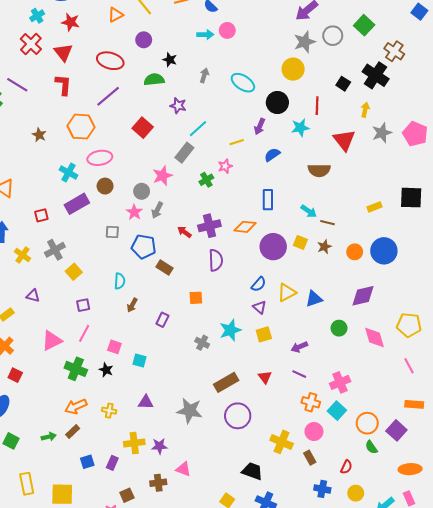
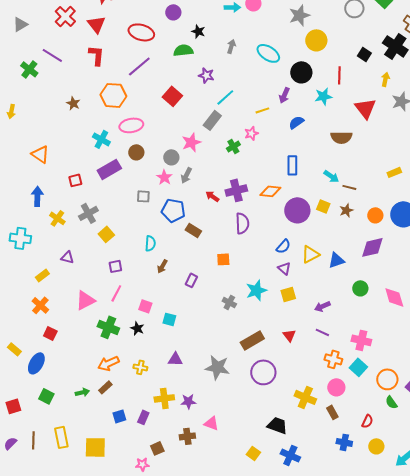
gray star: (305, 42) -> (299, 15), moved
purple diamond: (363, 296) -> (372, 247), moved
pink cross: (340, 382) -> (361, 340), turned 36

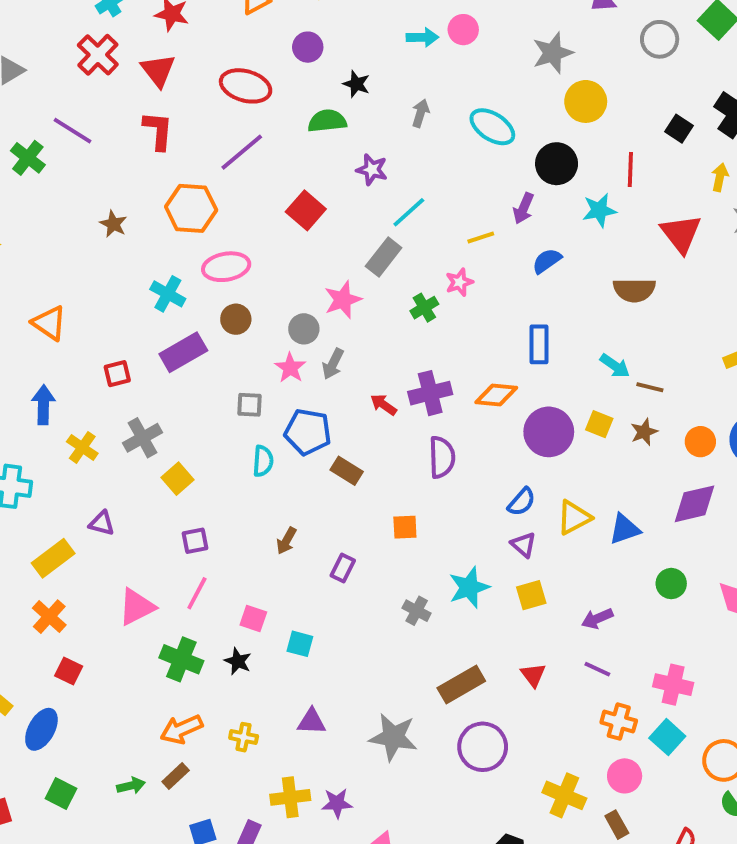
cyan semicircle: (150, 243) -> (263, 461), moved
yellow rectangle: (42, 275) -> (53, 558), size x1.5

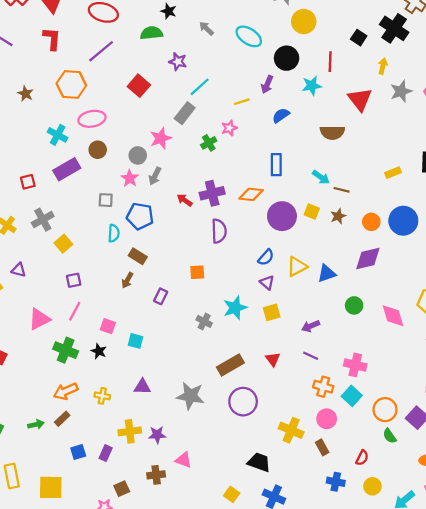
gray arrow: (420, 113) -> (206, 28), turned -63
brown rectangle: (347, 471) -> (138, 256), moved

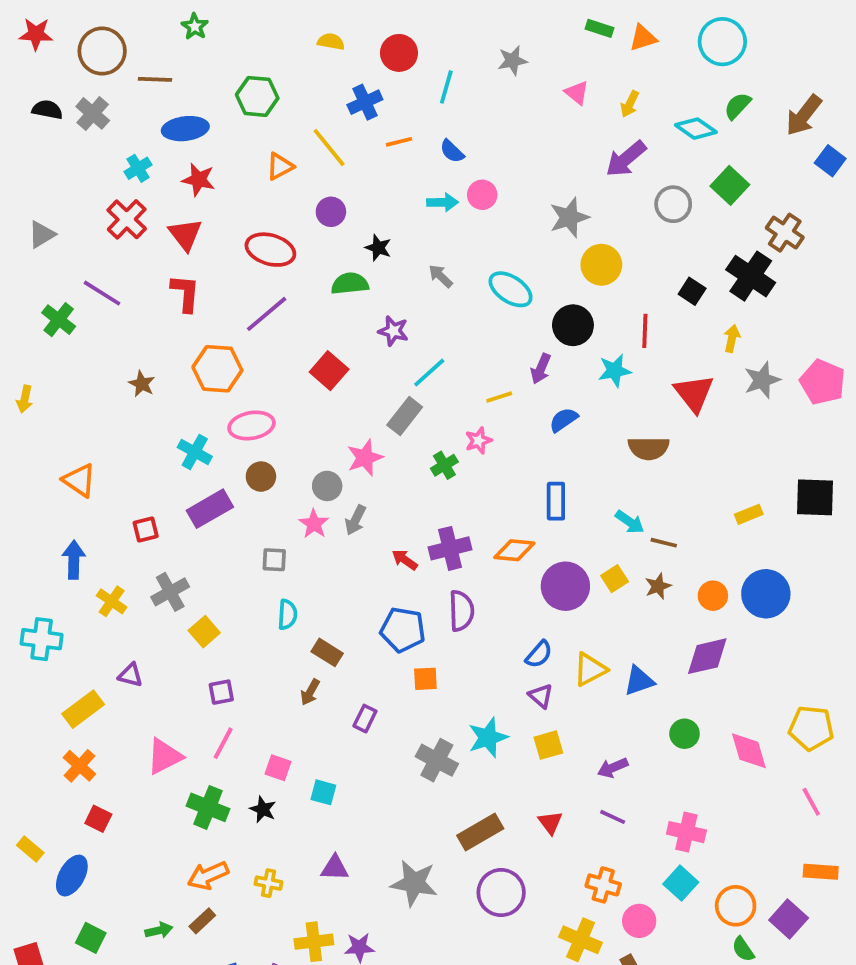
yellow square: (312, 212) -> (615, 579), turned 35
blue pentagon: (140, 216) -> (403, 630), moved
gray cross: (204, 321) -> (437, 760), size x1.5
orange cross: (323, 387) -> (603, 885), moved

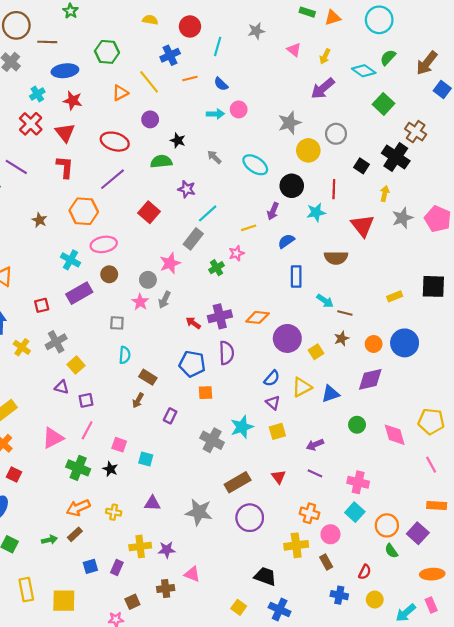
gray circle: (673, 204) -> (336, 134), moved
blue rectangle: (556, 501) -> (296, 277), moved
yellow square: (615, 579) -> (316, 352), moved
purple triangle: (130, 675) -> (62, 387), moved
yellow cross: (581, 940) -> (296, 545), turned -30

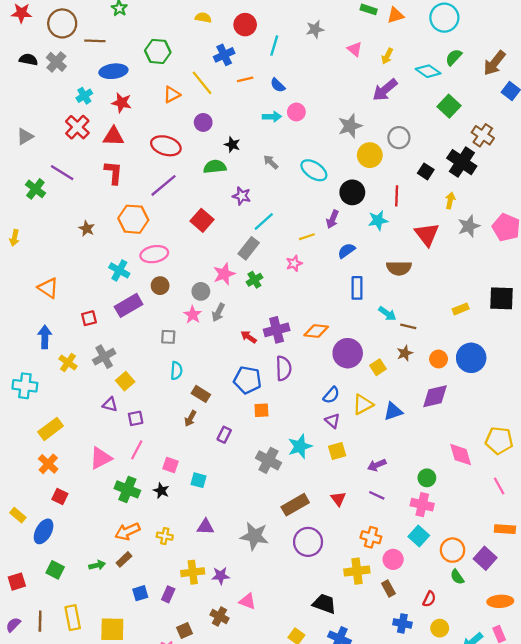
red triangle: (65, 133) -> (113, 136), turned -50
green cross: (217, 268) -> (254, 280), moved
green circle: (357, 425) -> (427, 478), moved
brown cross: (166, 588) -> (219, 616), turned 35

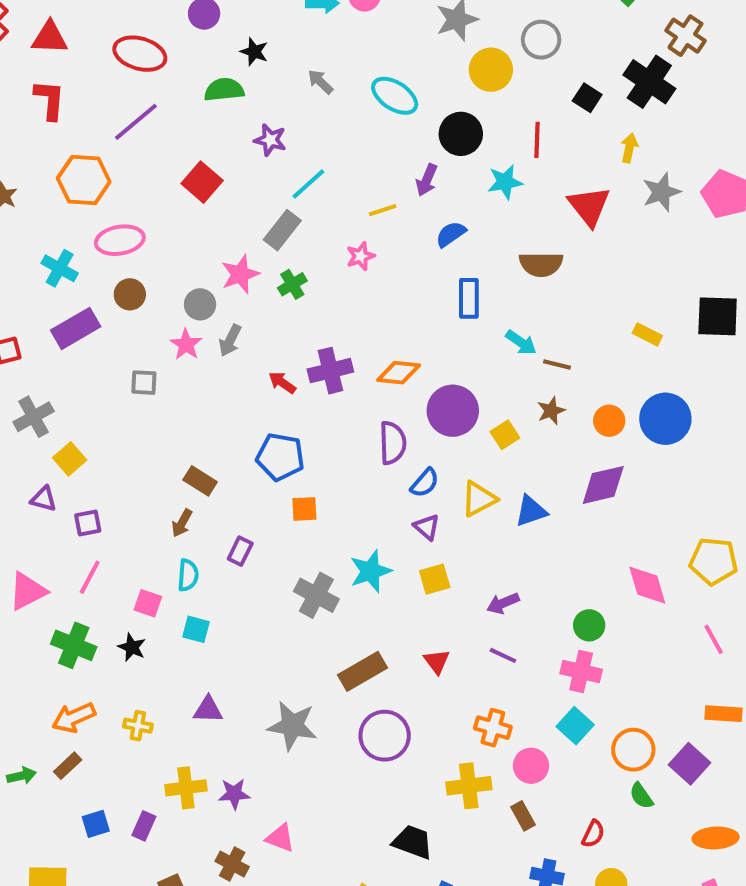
yellow rectangle: (461, 309) -> (647, 334), turned 49
purple semicircle: (284, 368) -> (393, 443), moved
cyan semicircle: (176, 371) -> (188, 575), moved

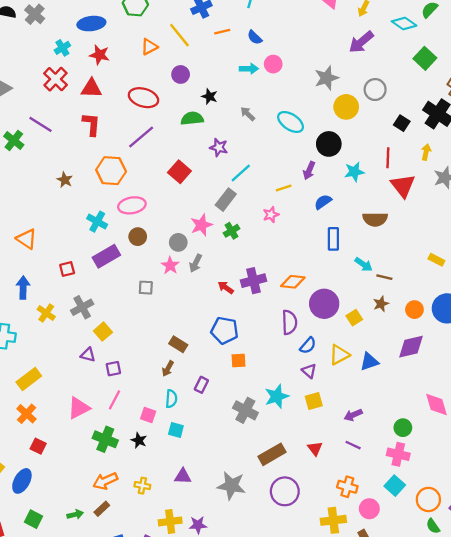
red line: (537, 140) -> (388, 158), moved

